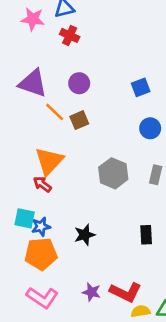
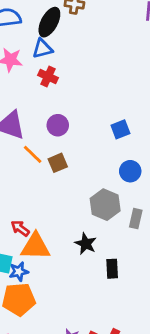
orange triangle: (49, 161) -> (35, 246), moved, turned 48
gray hexagon: (113, 173) -> (105, 205), moved
black star: (85, 235) -> (86, 244), moved, turned -30
black rectangle: (146, 235) -> (112, 269), moved

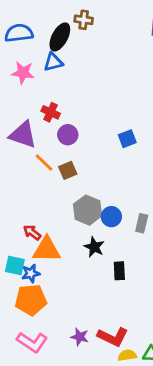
red cross: (48, 76) -> (51, 112), moved
blue circle: (130, 171) -> (111, 217), moved
gray hexagon: (105, 205) -> (88, 210), moved

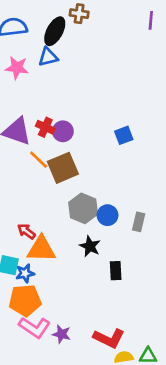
red cross: (51, 112) -> (45, 127), moved
brown square: (68, 170) -> (63, 168), size x1.6
purple star: (80, 337) -> (62, 334), moved
pink L-shape: (32, 342) -> (34, 327), moved

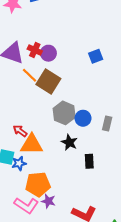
brown square: (63, 168) -> (48, 81), turned -35
orange pentagon: (25, 300) -> (38, 184), moved
purple star: (62, 334) -> (48, 201), moved

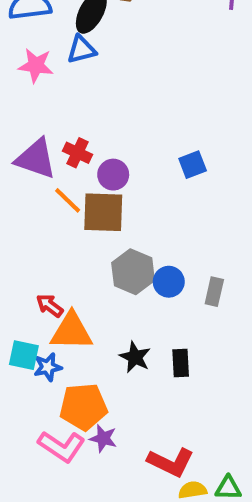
purple circle: (48, 53) -> (113, 175), moved
brown square: (48, 81) -> (103, 212), turned -30
black star: (69, 142) -> (135, 357), moved

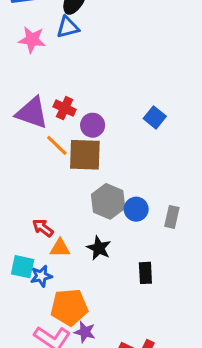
blue square: (193, 165) -> (155, 117), turned -30
orange triangle: (72, 331) -> (60, 248), size x0.6
black star: (135, 357) -> (99, 248), moved

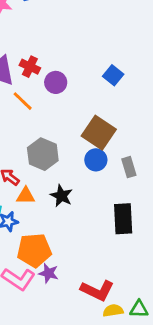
brown square: (85, 155) -> (99, 133), moved, turned 32
gray hexagon: (108, 201) -> (43, 154), moved
gray rectangle: (172, 217) -> (129, 167), turned -30
black rectangle: (145, 273) -> (123, 219), moved, size x1.5

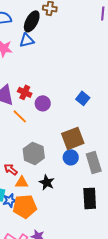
brown square: (99, 133) -> (73, 138), turned 35
gray rectangle: (129, 167) -> (94, 162), size x1.5
orange pentagon: (34, 250) -> (25, 206), moved

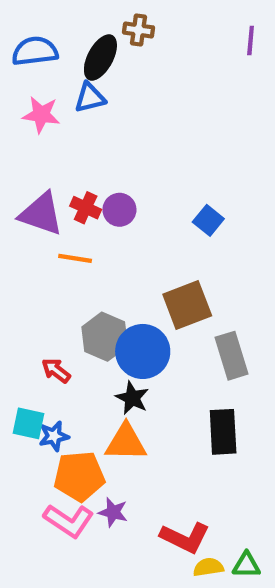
purple circle: (43, 103) -> (119, 210), moved
orange line: (20, 116) -> (75, 258), turned -35
blue circle: (71, 157) -> (143, 351), moved, size x1.6
orange triangle: (22, 182) -> (126, 442), moved, size x1.5
orange pentagon: (25, 206) -> (79, 476), moved

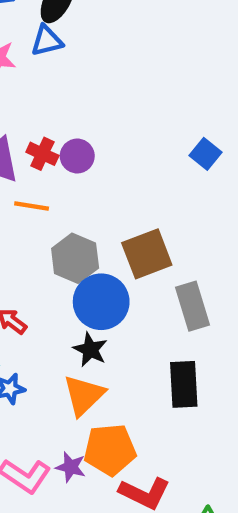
blue square: (208, 220) -> (206, 154), moved
gray hexagon: (105, 337) -> (75, 258), moved
orange triangle: (126, 442) -> (84, 395), turned -45
orange pentagon: (79, 476) -> (110, 450), moved

